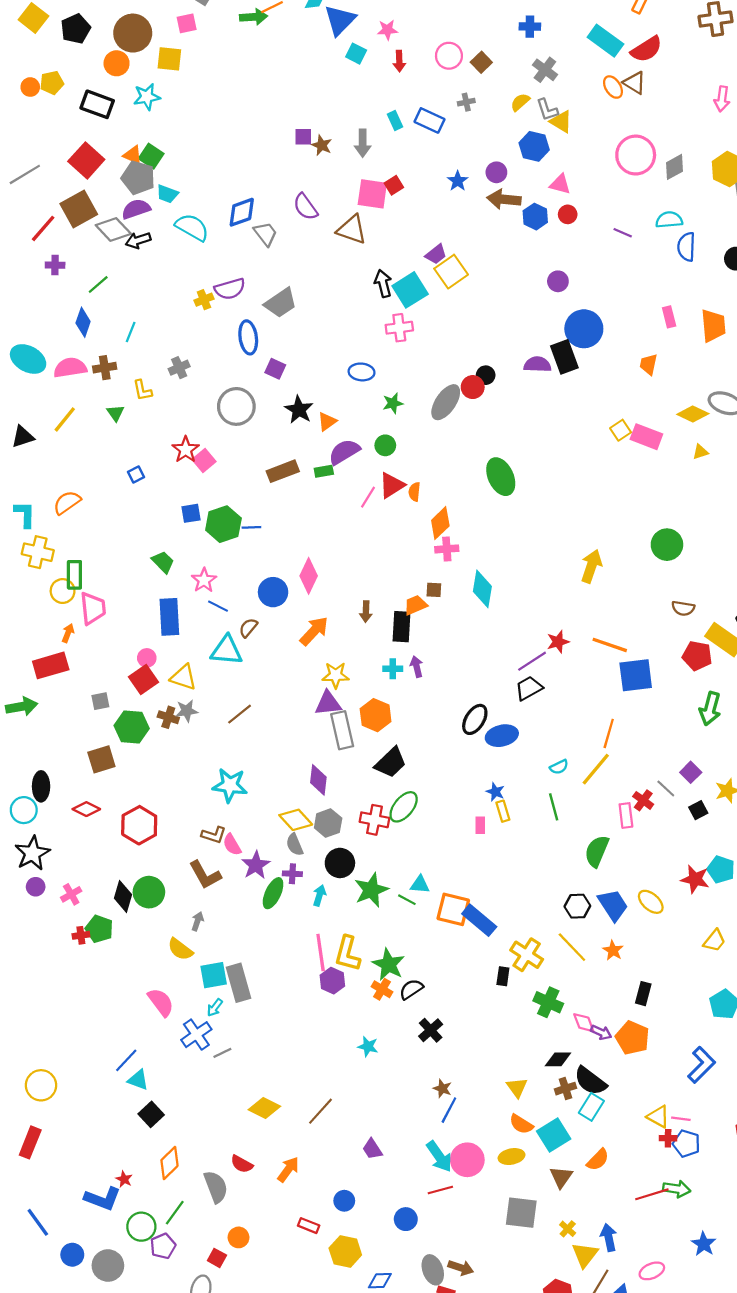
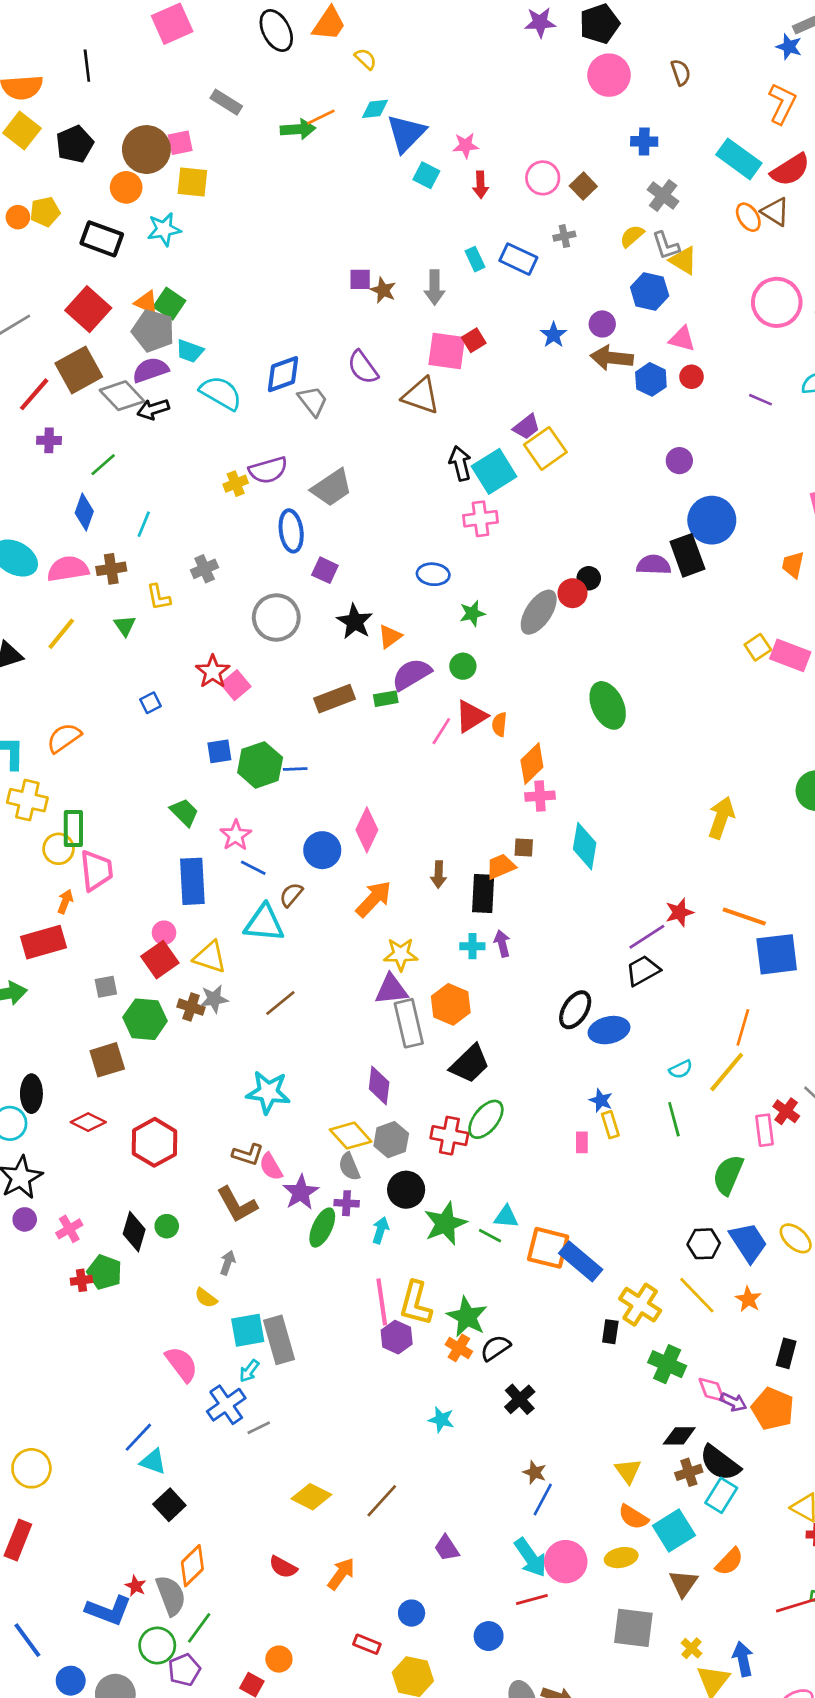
pink square: (187, 23) -> (180, 143), moved
green circle: (149, 892) -> (167, 1226), size x0.6
yellow semicircle: (180, 949) -> (206, 1298), size x0.7
gray semicircle: (216, 1187) -> (171, 1595), moved

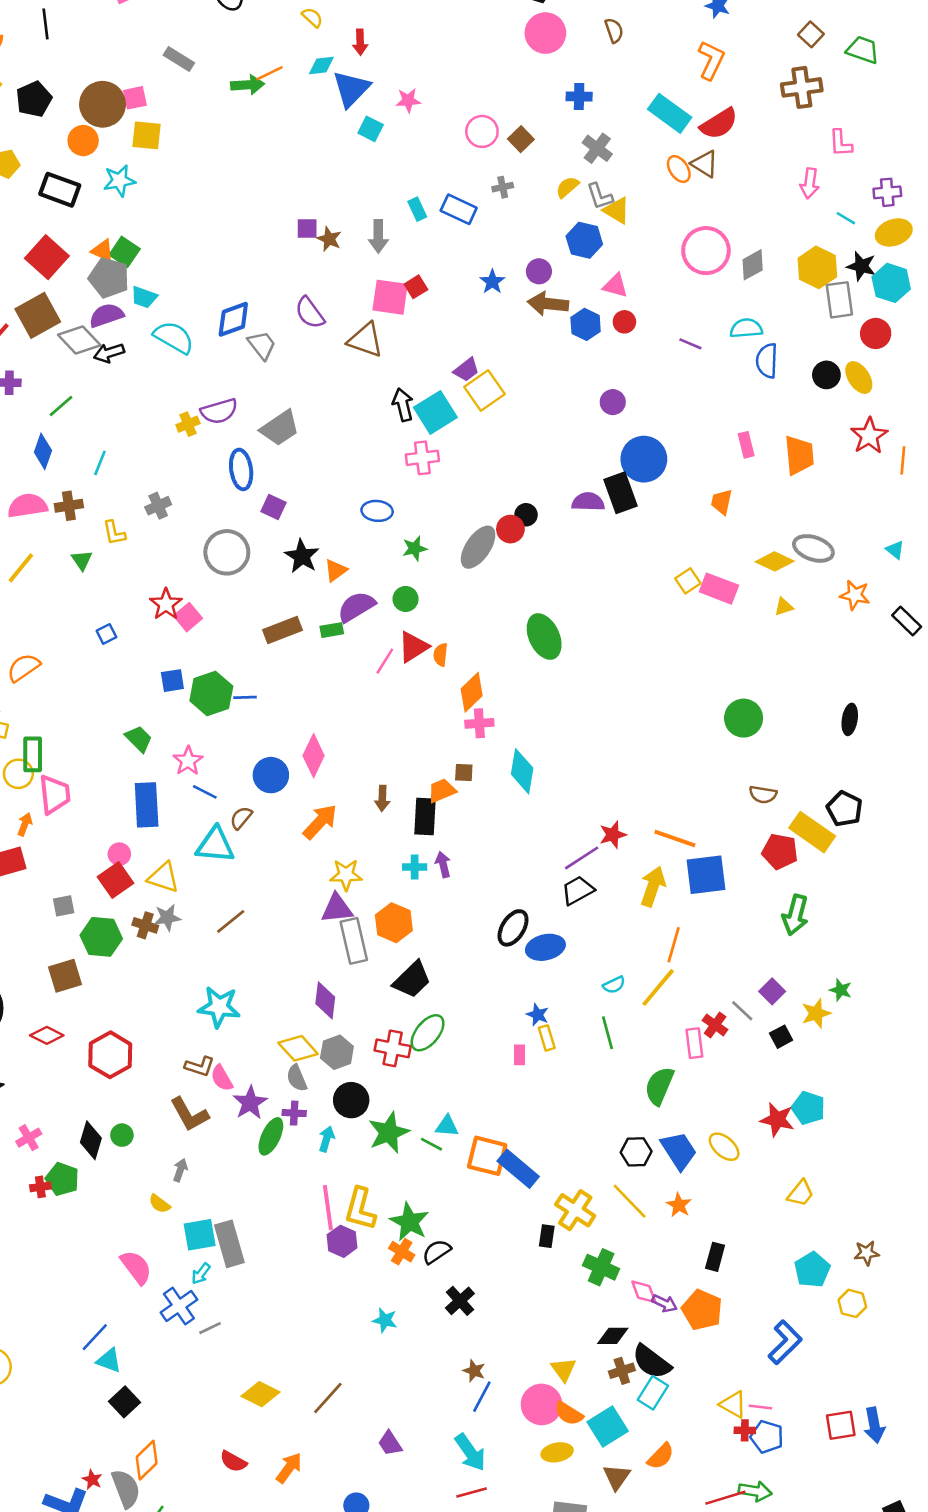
red arrow: (480, 185) -> (360, 42), moved
yellow arrow: (721, 818) -> (653, 886), moved
pink circle: (566, 1562) -> (542, 1404), moved

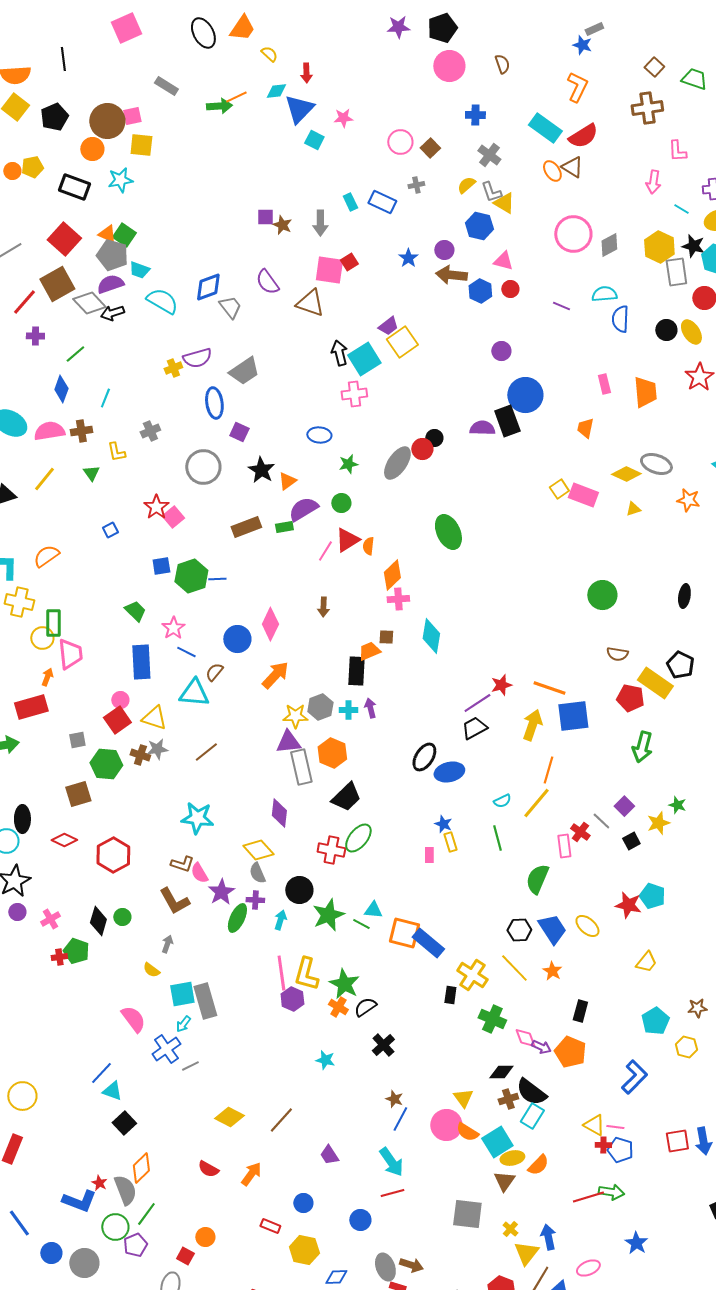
brown arrow: (382, 798) -> (323, 607), moved
gray hexagon: (337, 1052) -> (320, 707), moved
yellow ellipse: (557, 1452) -> (512, 1158), moved

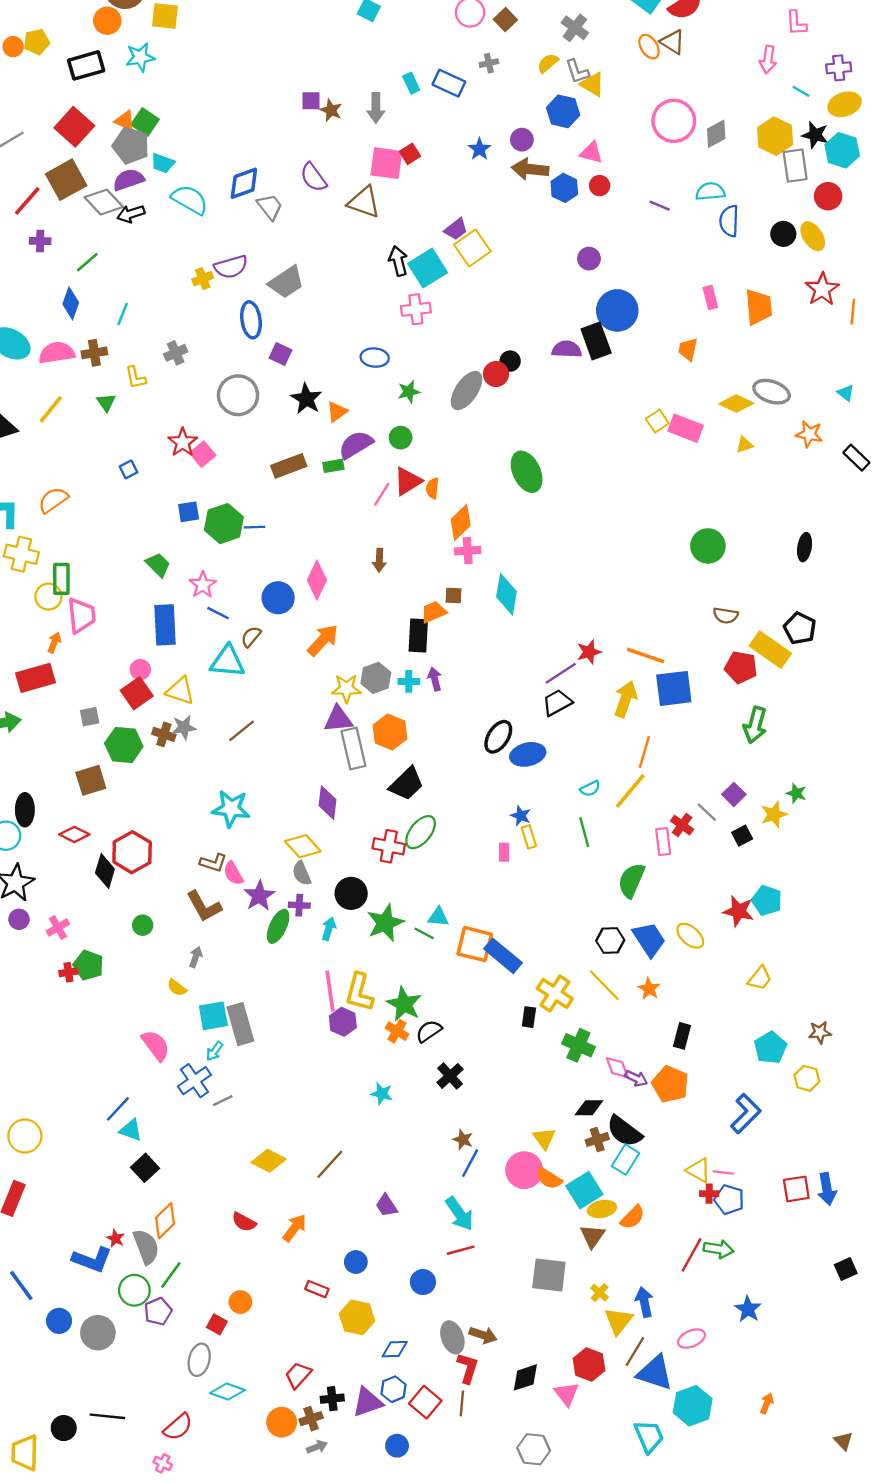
black rectangle: (74, 187) -> (86, 65), turned -36
black diamond: (98, 921) -> (105, 871), moved
red line: (588, 1197) -> (691, 1255), turned -44

